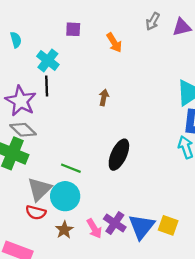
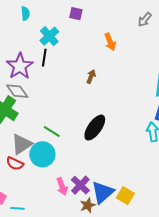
orange arrow: (114, 43) -> (110, 42), moved
brown star: (64, 230) -> (88, 205), moved

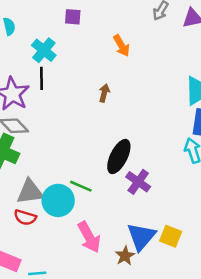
green line: (52, 131) -> (81, 186), moved
gray triangle: (22, 144) -> (30, 192), turned 35
purple cross: (80, 185) -> (138, 182), moved
pink arrow: (62, 186) -> (89, 237), size x1.4

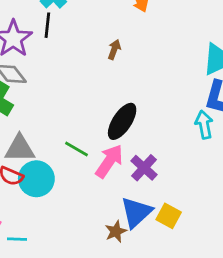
purple cross: (138, 182) -> (144, 168), moved
cyan circle: (58, 200) -> (36, 179), moved
pink arrow: (89, 237) -> (109, 161), moved, turned -124

